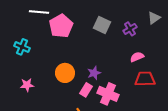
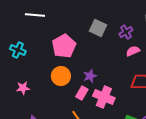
pink pentagon: (61, 26) -> (64, 46), moved
pink semicircle: (137, 57) -> (133, 51), moved

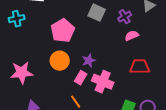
cyan cross: (18, 50) -> (17, 19), moved, turned -35
pink star: (23, 88) -> (22, 73), size x1.6

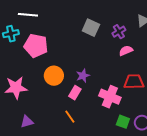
pink pentagon: (63, 31) -> (36, 46), moved, turned -30
pink cross: (103, 82) -> (110, 97), moved

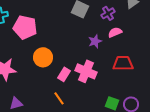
purple star: (83, 76) -> (95, 41), moved
pink cross: (110, 97) -> (86, 71), moved

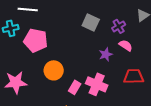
pink semicircle: (115, 32) -> (126, 45), turned 56

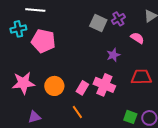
purple cross: (119, 26) -> (118, 19), moved
pink semicircle: (126, 45) -> (137, 38), moved
orange circle: (54, 70) -> (54, 86), moved

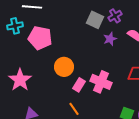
purple star: (113, 55) -> (110, 39), moved
pink star: (23, 83) -> (20, 80), turned -30
orange circle: (54, 86) -> (64, 67), moved

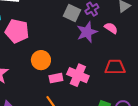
purple star: (110, 39) -> (87, 32), size x1.5
pink rectangle: (79, 85) -> (56, 78), turned 48

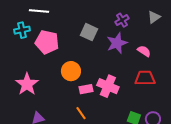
gray square: (72, 13) -> (89, 32), moved
pink semicircle: (111, 28) -> (144, 51), moved

